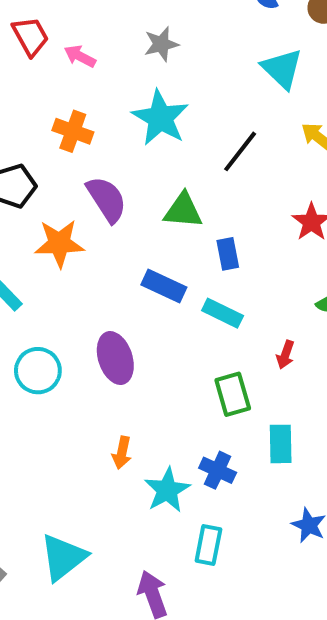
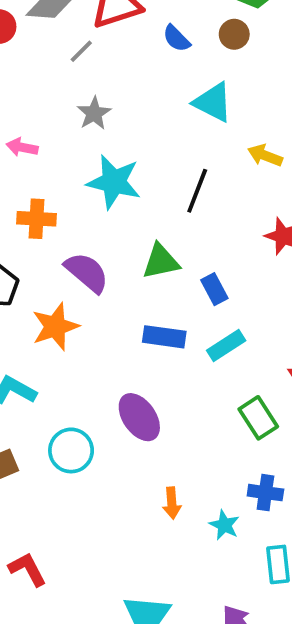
cyan rectangle: (223, 313) -> (226, 345), turned -42
cyan star: (167, 490) -> (224, 525), size x0.7

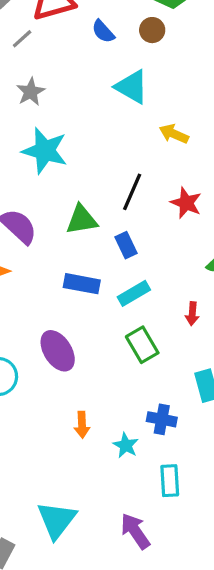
black line: (197, 191) -> (132, 192), moved
green rectangle: (258, 418) -> (142, 345), moved

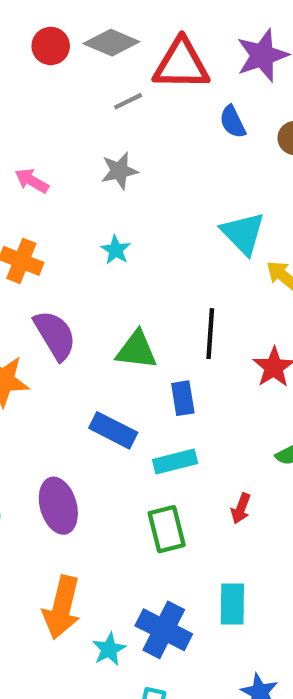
cyan triangle: (132, 87) -> (243, 233), moved
cyan star: (45, 151) -> (116, 250), size x0.5
black line: (132, 192) -> (210, 334), turned -36
blue cross: (162, 419) -> (164, 630), size x1.4
orange arrow: (82, 425) -> (62, 607), size x1.8

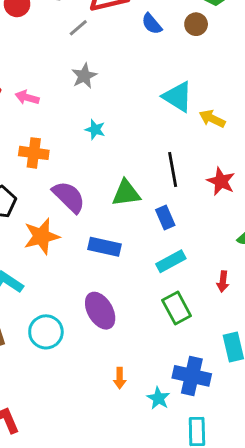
blue rectangle: (113, 430) -> (104, 247), moved
orange arrow: (62, 607) -> (120, 378), size x0.5

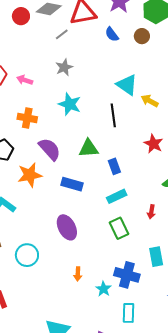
cyan star: (95, 130) -> (70, 104), size x1.6
black line: (173, 170) -> (113, 115), moved
cyan circle: (46, 332) -> (27, 255), moved

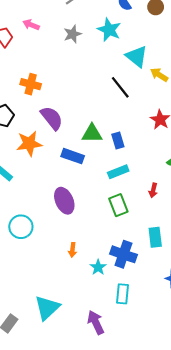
pink arrow: (25, 80) -> (31, 25), moved
cyan star: (70, 104) -> (109, 30), moved
black line: (113, 115) -> (120, 87), turned -35
green triangle: (89, 148) -> (92, 134), moved

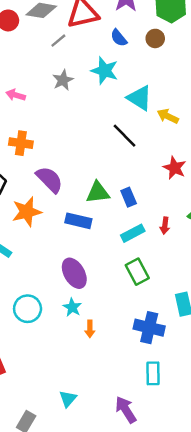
pink arrow: (31, 25) -> (16, 95), moved
red arrow: (153, 190) -> (165, 226), moved
cyan star: (98, 267) -> (72, 307), moved
cyan triangle: (47, 308) -> (68, 399), size x0.6

